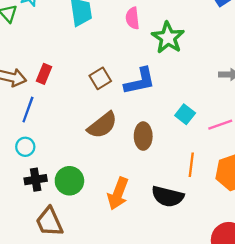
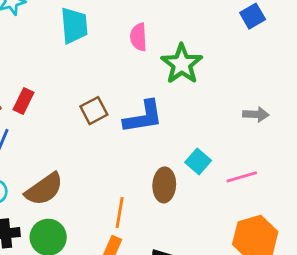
brown semicircle: (102, 125) -> (44, 189), moved
brown ellipse: (143, 136) -> (164, 185), moved
orange line: (191, 165) -> (120, 212), moved

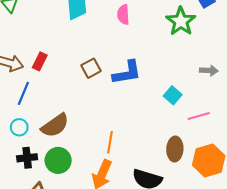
green star: (182, 64) -> (181, 21), moved
cyan square: (198, 161) -> (173, 95), moved
brown ellipse: (164, 185) -> (175, 149), moved

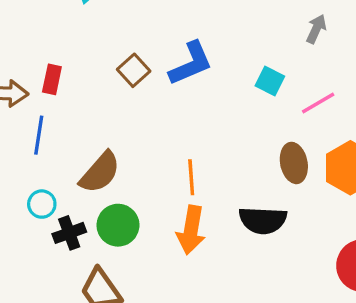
gray arrow: (209, 71) -> (316, 29), turned -54
cyan circle: (19, 127) -> (42, 204), moved

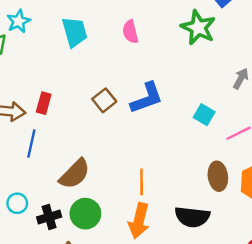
cyan circle: (42, 204) -> (17, 203), moved

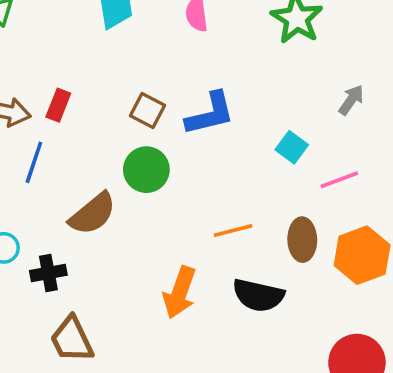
brown square: (104, 100) -> (148, 110), turned -30
orange line: (142, 182) -> (233, 230), moved, turned 70
green circle: (85, 214) -> (146, 170), moved

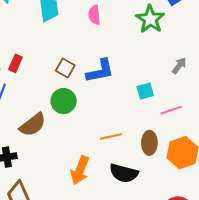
cyan square: (292, 147) -> (145, 91), turned 36

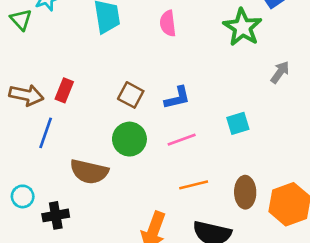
gray arrow: (179, 66) -> (280, 72), moved
blue L-shape: (100, 71) -> (177, 98), size x0.7
pink line: (171, 110) -> (182, 140), moved
brown semicircle: (33, 125) -> (89, 172), turned 52

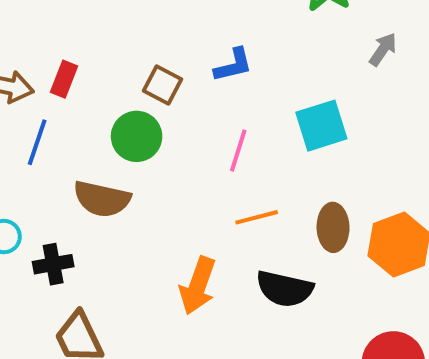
blue L-shape: (177, 98) -> (233, 65), moved
cyan square: (238, 123) -> (321, 126), size x1.5
green circle: (129, 139) -> (137, 136), moved
pink line: (182, 140) -> (238, 151), turned -52

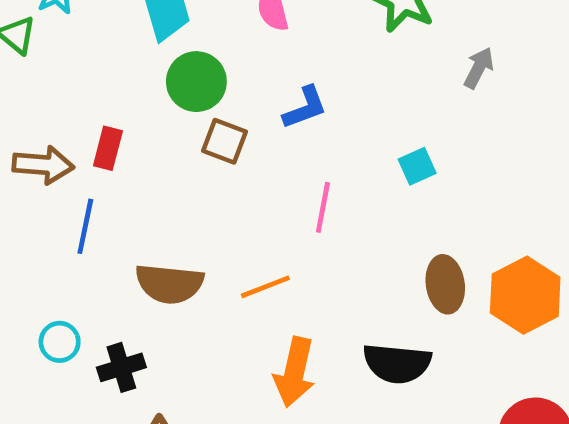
cyan square: (321, 126) -> (417, 166), size x0.6
green circle: (137, 136) -> (196, 82), moved
orange line: (257, 217) -> (265, 287), moved

